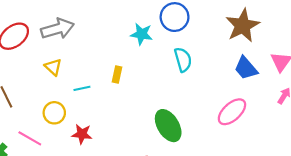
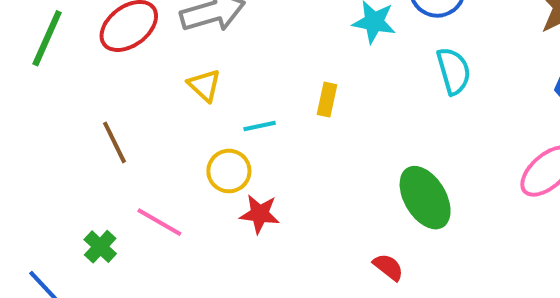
yellow circle: (54, 113) -> (229, 171), moved

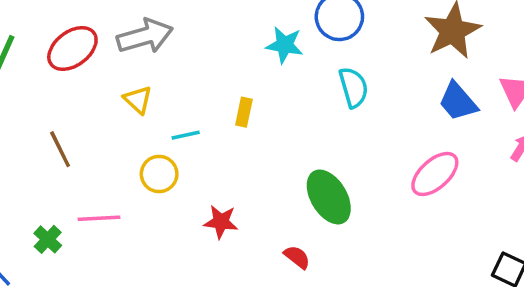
red star: (260, 214) -> (221, 222), moved
pink line: (159, 222) -> (99, 218), turned -33

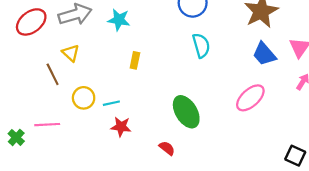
cyan star: (285, 45) -> (119, 20), moved
cyan line: (186, 135) -> (111, 103), moved
brown line: (60, 149) -> (53, 74), moved

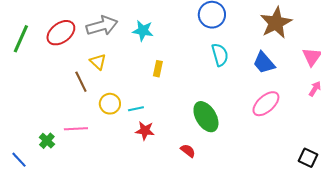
blue trapezoid: (264, 54) -> (264, 63), moved

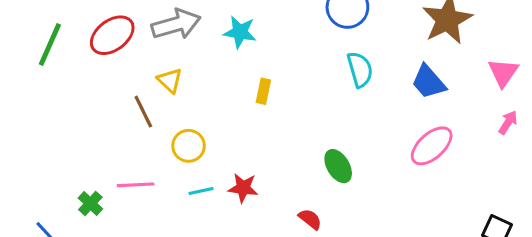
cyan line: (136, 109) -> (201, 191), moved
green ellipse: (206, 117) -> (338, 166), size x0.7

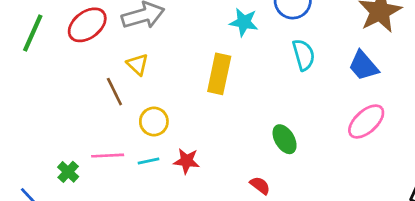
cyan star: (240, 32) -> (244, 22), moved
yellow rectangle: (263, 91) -> (219, 74), size x1.8
red star: (243, 188) -> (187, 161), moved
cyan line: (201, 191) -> (148, 161), moved

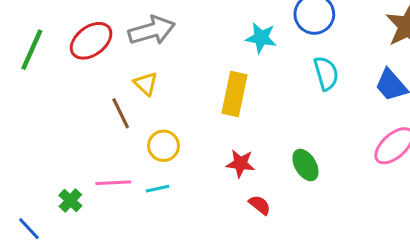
red star: (187, 161) -> (240, 164), moved
red semicircle: (260, 185) -> (260, 205), moved

